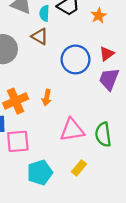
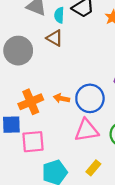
blue circle: (76, 59) -> (90, 98), moved
orange arrow: (47, 98) -> (61, 98), turned 91

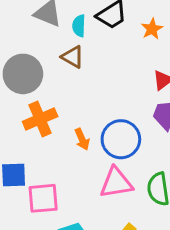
orange arrow: (61, 98) -> (82, 139), turned -126
orange cross: (31, 102) -> (40, 119), moved

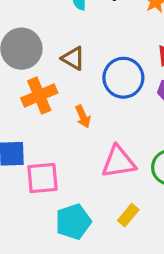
brown triangle: (73, 57) -> (73, 58), moved
blue circle: (121, 139) -> (123, 78), moved

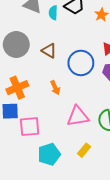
orange cross: (39, 96) -> (17, 88), moved

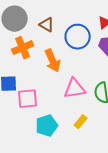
orange cross: (17, 88) -> (23, 48), moved
orange arrow: (55, 88) -> (53, 61), size x1.6

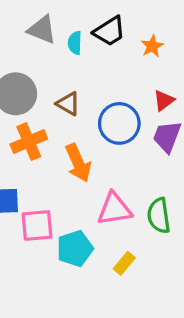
cyan pentagon: (47, 126) -> (75, 249), moved

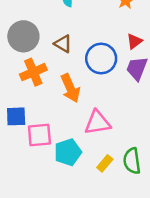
green semicircle: (159, 216) -> (132, 161), moved

